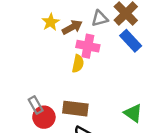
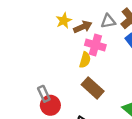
brown rectangle: (75, 109) -> (93, 88), moved, turned 30

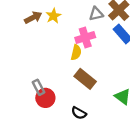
brown arrow: (83, 27) -> (33, 17), moved
pink cross: (95, 45) -> (85, 38), turned -30

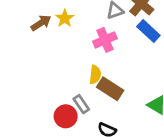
yellow semicircle: (76, 52) -> (95, 75), moved
gray rectangle: (38, 87) -> (81, 104), moved

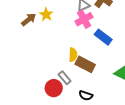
blue rectangle: (148, 31) -> (103, 37), moved
pink cross: (105, 40) -> (84, 19), moved

